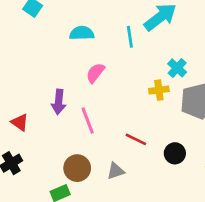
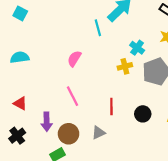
cyan semicircle: (82, 33) -> (20, 57), moved
purple arrow: (59, 102) -> (47, 122), moved
red line: (136, 139) -> (111, 106), turned 70

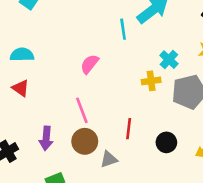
red triangle: (20, 103) -> (21, 88), moved
brown circle: (69, 134) -> (85, 141), moved

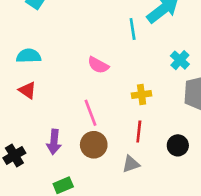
pink semicircle: (90, 64) -> (98, 65), turned -100
yellow cross: (151, 81) -> (142, 95), moved
gray triangle: (109, 159) -> (131, 164), moved

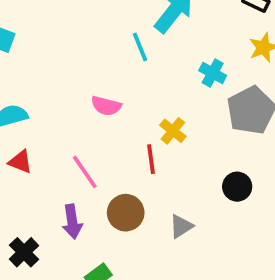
yellow cross: (142, 95) -> (173, 131), turned -30
pink line: (91, 113) -> (85, 172), moved
red line: (139, 132) -> (151, 159), moved

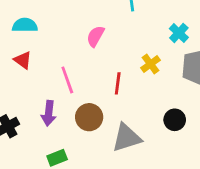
pink semicircle: (106, 106) -> (95, 36), turned 90
yellow cross: (173, 131) -> (150, 64), moved
gray triangle: (181, 226) -> (127, 138), size x1.6

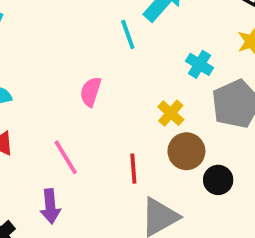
red line: (118, 83) -> (133, 169), moved
brown circle: (89, 117) -> (186, 151), moved

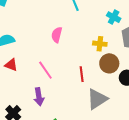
yellow cross: (171, 113) -> (100, 44), turned -32

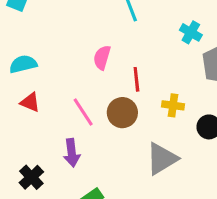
yellow cross: (100, 44) -> (173, 105), moved
brown circle: (109, 63) -> (122, 113), moved
red line: (82, 74) -> (136, 79), moved

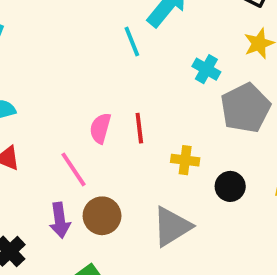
pink semicircle: (102, 58) -> (100, 128), moved
brown circle: (122, 113) -> (102, 216), moved

